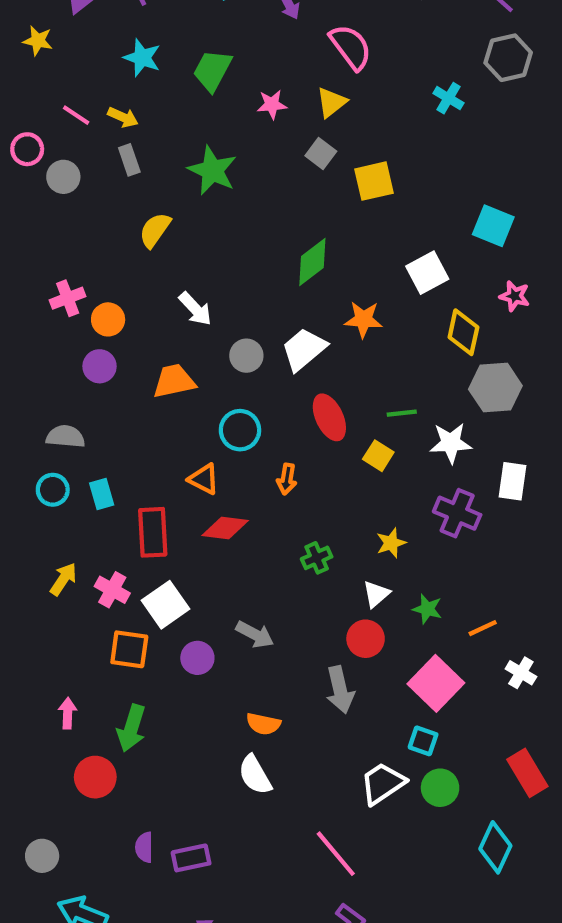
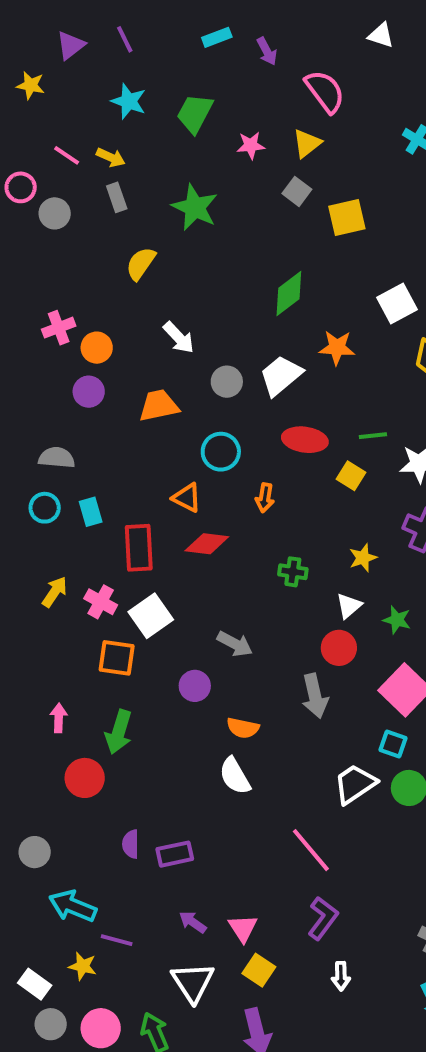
red ellipse: (329, 417) -> (305, 440), turned -57
green cross: (317, 558) -> (293, 572), turned 32
purple circle: (197, 658) -> (195, 686), moved

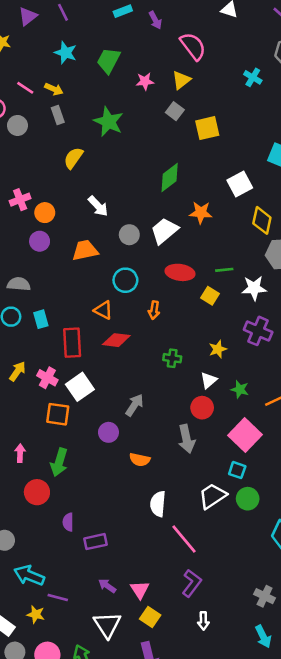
gray arrow: (235, 644) -> (134, 405), turned -85
white semicircle: (235, 776) -> (158, 504), moved, turned 35
purple semicircle: (131, 844) -> (68, 522), moved

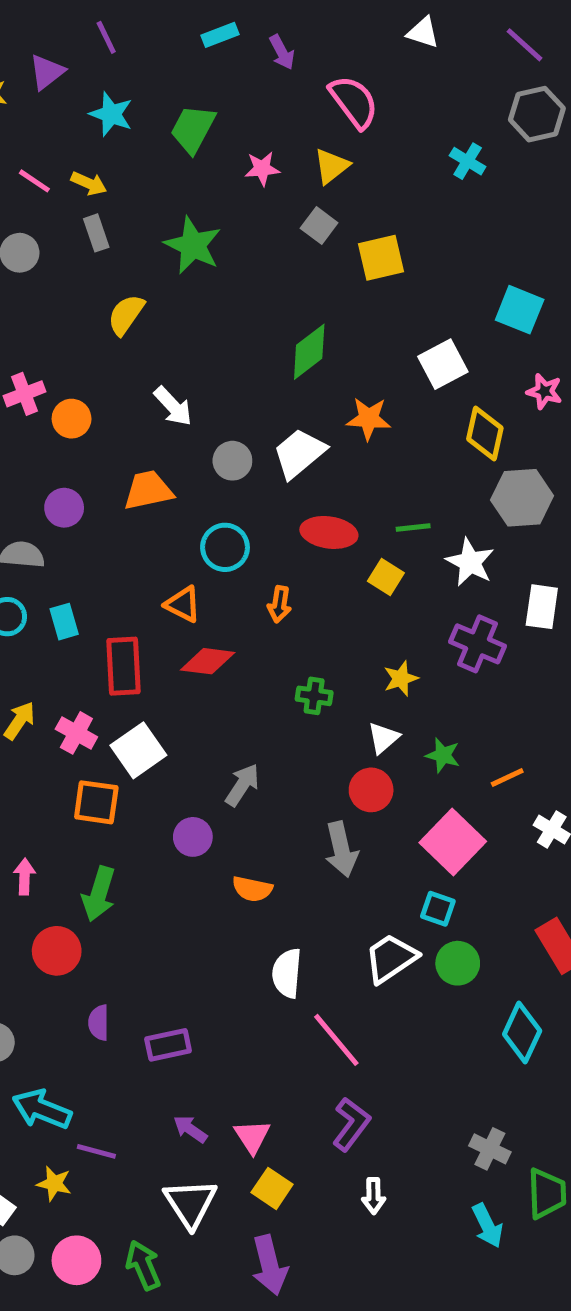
purple triangle: (28, 16) -> (47, 72), moved
purple circle: (40, 241) -> (64, 508), moved
white star: (254, 288) -> (470, 562), turned 30
purple semicircle: (68, 522) -> (99, 1023), moved

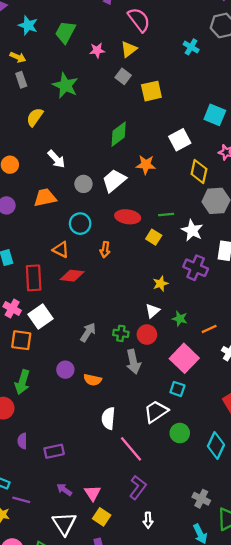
green cross: (314, 696) -> (121, 333), moved
purple circle: (193, 837) -> (65, 370), moved
green circle: (458, 963) -> (180, 433), moved

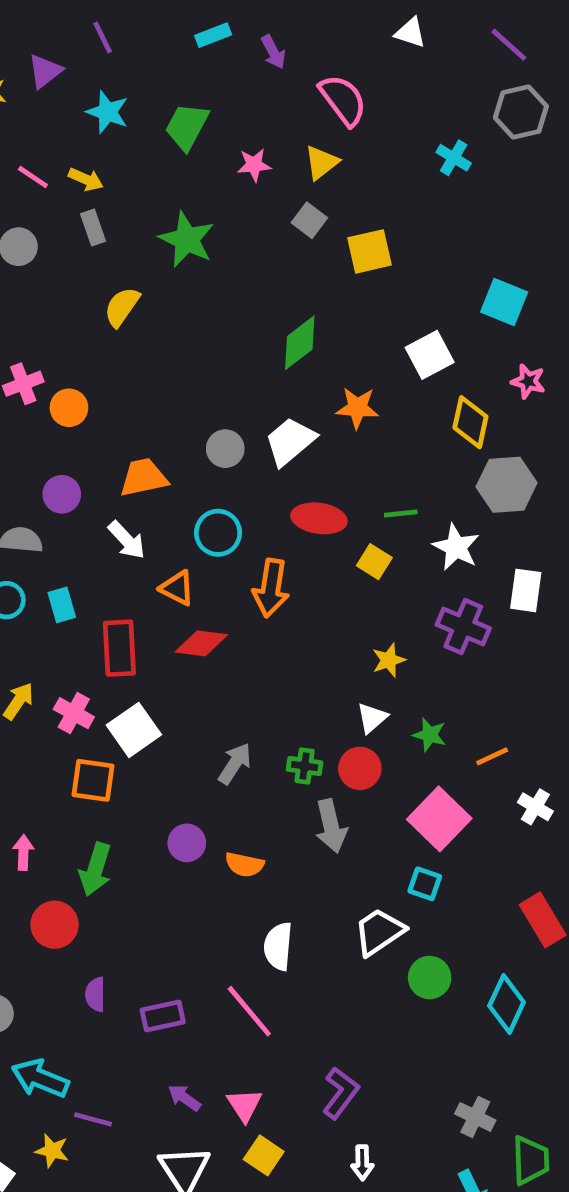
white arrow: (56, 159) -> (127, 540), moved
orange arrow: (105, 250) -> (271, 588), size x1.6
pink line: (131, 449) -> (249, 1011), moved

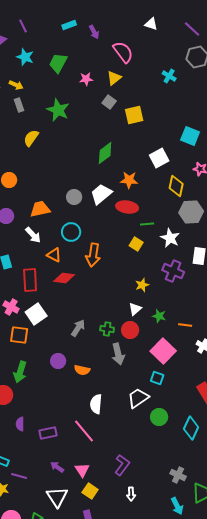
red ellipse: (319, 518) -> (127, 207), moved
orange line: (492, 756) -> (185, 325), turned 32

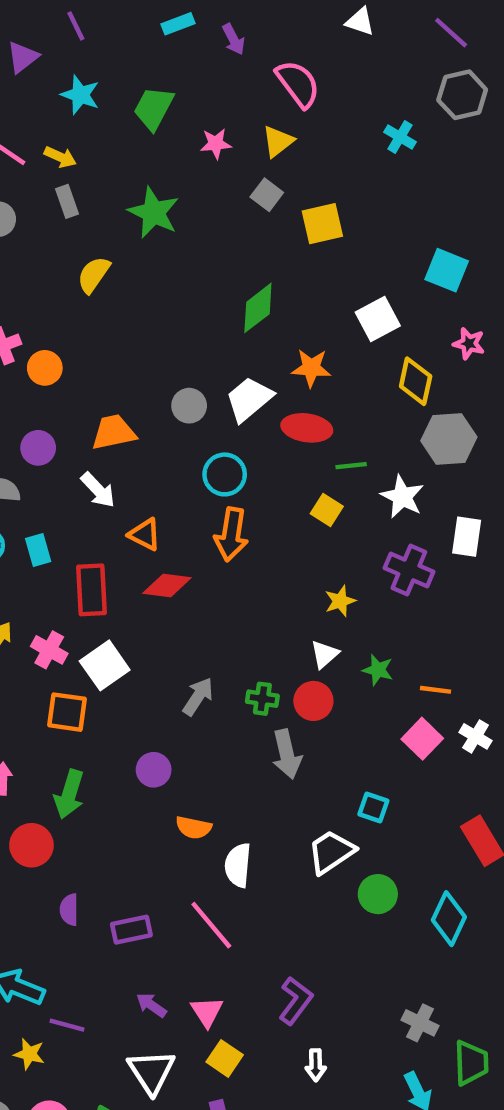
cyan circle: (71, 232) -> (225, 474), moved
pink square: (163, 351) -> (422, 739), moved, size x0.7
orange semicircle: (82, 370) -> (194, 827), moved

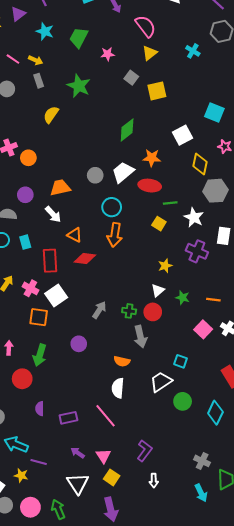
yellow triangle: (278, 141) -> (150, 53), moved
orange line: (436, 690) -> (213, 300), moved
orange semicircle: (194, 827) -> (122, 361), moved

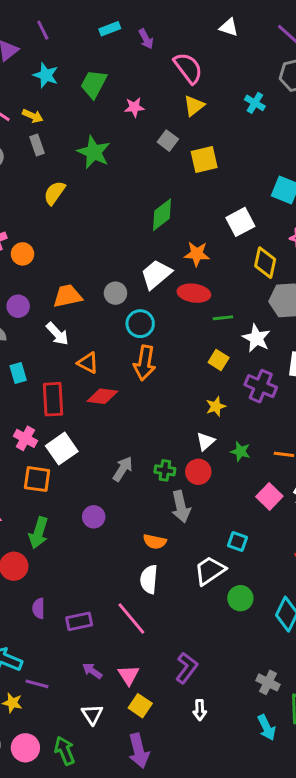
gray circle: (95, 175) -> (115, 293), moved
yellow square: (159, 224) -> (219, 360), moved
white triangle: (78, 484) -> (92, 714), size x0.7

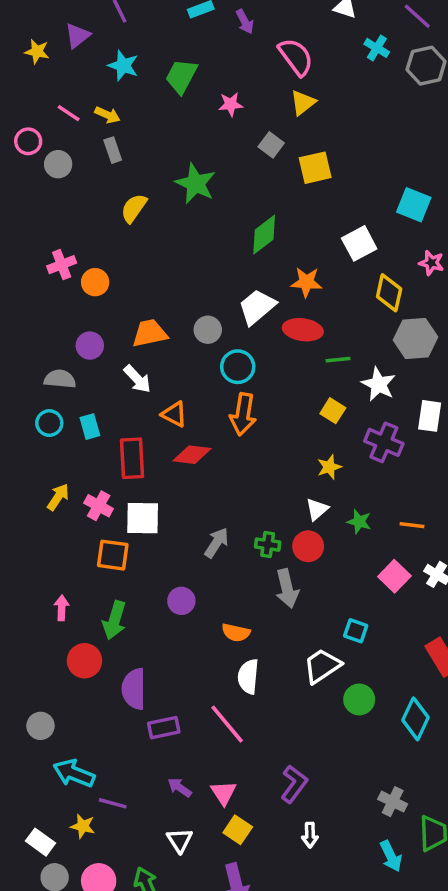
cyan cross: (255, 103) -> (377, 48), moved
green star: (94, 152) -> (195, 184), moved
white square: (62, 449) -> (143, 518), turned 36
orange semicircle: (155, 542) -> (236, 633), moved
purple semicircle: (38, 608) -> (134, 689), moved, size x1.6

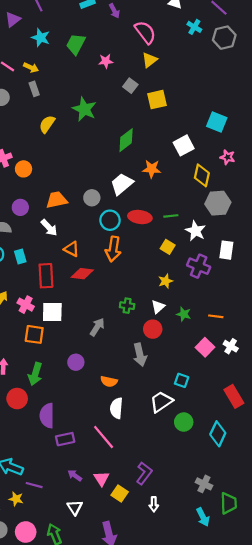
red ellipse: (303, 330) -> (140, 217), moved
green cross: (268, 545) -> (127, 306), moved
yellow square: (238, 830) -> (120, 494), moved

